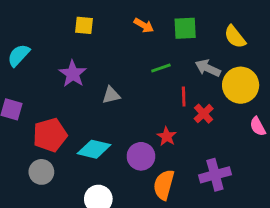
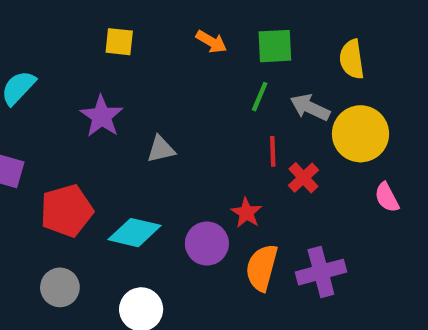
yellow semicircle: (235, 37) -> (352, 59), turned 30
green line: (161, 68) -> (260, 97), moved, turned -48
gray circle: (41, 172) -> (60, 287), moved
orange semicircle: (164, 185) -> (262, 268), moved

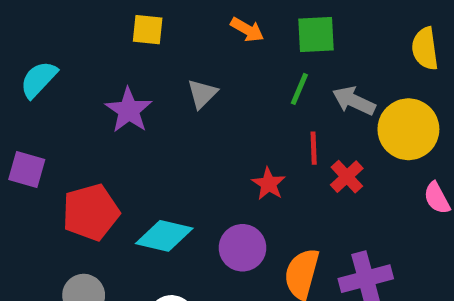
yellow semicircle: (352, 59) -> (425, 49), moved
gray triangle: (161, 149) -> (202, 94), moved, turned -32
red star: (246, 213) -> (269, 184), moved

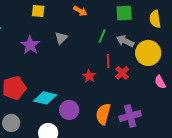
green square: (316, 34) -> (124, 13), moved
purple circle: (242, 248) -> (69, 110), moved

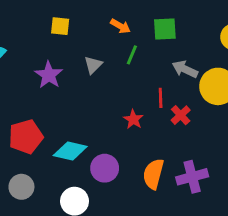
green square: (124, 13) -> (165, 29), moved
green line: (102, 36) -> (132, 55), moved

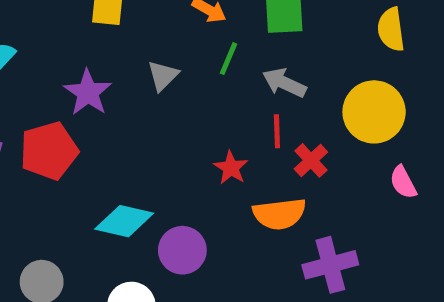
gray arrow: (185, 69) -> (284, 83), moved
red pentagon: (26, 137) -> (49, 151), moved
orange semicircle: (153, 174) -> (279, 214), moved, turned -112

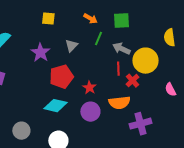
yellow semicircle: (391, 29) -> (170, 38), moved
yellow circle: (374, 112) -> (146, 61), moved
red pentagon: (49, 151) -> (61, 77), moved
red star: (231, 168) -> (89, 88), moved
purple circle: (182, 250) -> (90, 112), moved

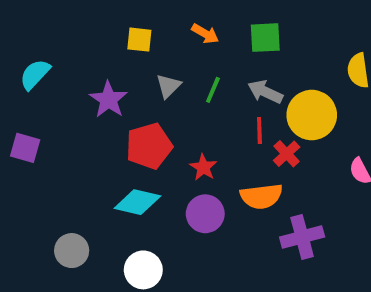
yellow square: (48, 19) -> (139, 40), moved
green line: (98, 39) -> (213, 90), moved

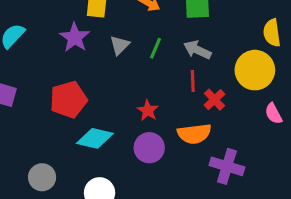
purple star: (108, 100) -> (75, 37), moved
yellow circle: (312, 115) -> (255, 70), moved
red pentagon: (149, 146) -> (68, 100), moved
purple cross: (302, 237) -> (227, 166), turned 32

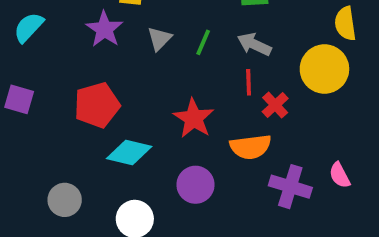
red star: (148, 110) -> (194, 118), size x1.5
pink semicircle: (273, 114) -> (340, 175), moved
purple circle: (149, 148) -> (195, 185), moved

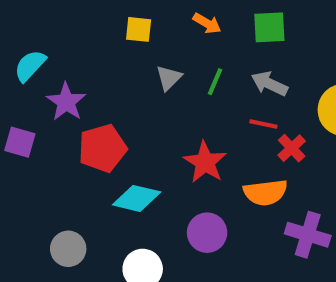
purple star: (104, 29) -> (66, 102), moved
red line: (249, 82) -> (263, 124), turned -76

